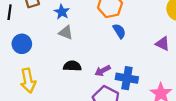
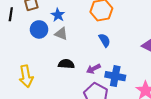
blue semicircle: (119, 31) -> (105, 40), moved
blue circle: (22, 44) -> (39, 29), moved

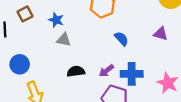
blue circle: (39, 29) -> (20, 64), moved
blue semicircle: (105, 40) -> (121, 39), moved

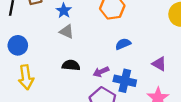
purple triangle: (161, 34) -> (159, 64), moved
blue semicircle: (121, 39) -> (123, 44), turned -84

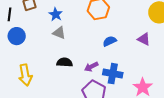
blue circle: (18, 45) -> (17, 36), moved
purple triangle: (159, 64) -> (144, 39), moved

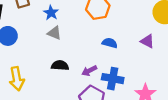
blue semicircle: (110, 41) -> (110, 43), turned 40

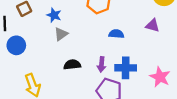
gray triangle: (54, 33) -> (61, 34), turned -48
purple arrow: (89, 71) -> (101, 64), turned -48

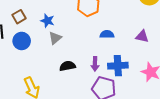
purple triangle: (153, 25) -> (142, 36), moved
blue circle: (16, 45) -> (22, 41), moved

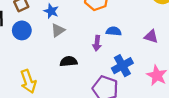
purple arrow: (95, 64) -> (97, 43), moved
blue cross: (118, 66) -> (122, 66), turned -30

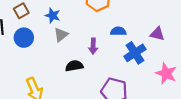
purple arrow: (97, 43) -> (93, 46), moved
blue cross: (122, 66) -> (135, 53), moved

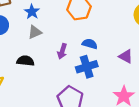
blue cross: (135, 53) -> (87, 67), moved
black semicircle: (74, 66) -> (25, 61), moved

